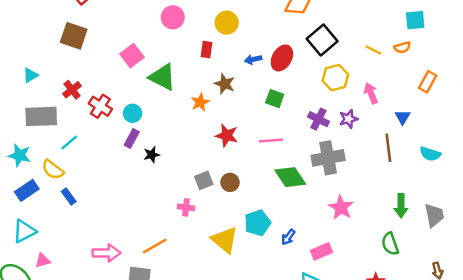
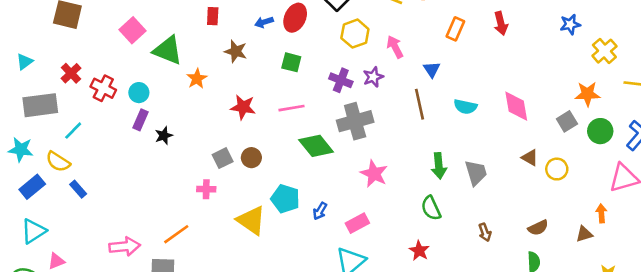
orange star: (200, 102) -> (197, 79), moved
cyan pentagon: (258, 223) -> (285, 199), turned -30

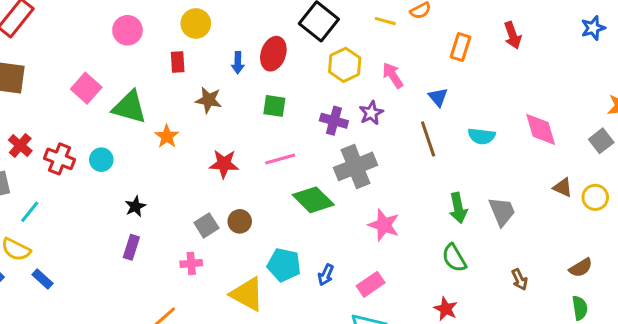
blue arrow: (264, 22) -> (238, 63), turned -66
purple rectangle: (141, 120) -> (131, 247), moved

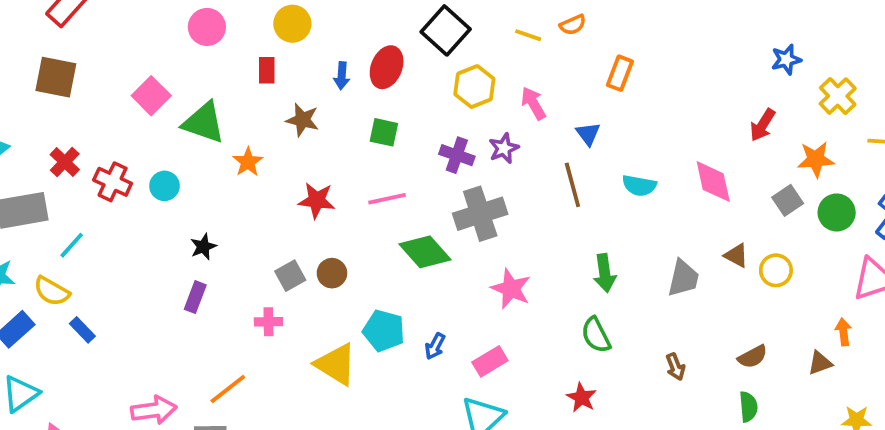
red arrow: (513, 35) -> (763, 125), moved, turned 48
gray trapezoid: (502, 211) -> (683, 278), moved, turned 32

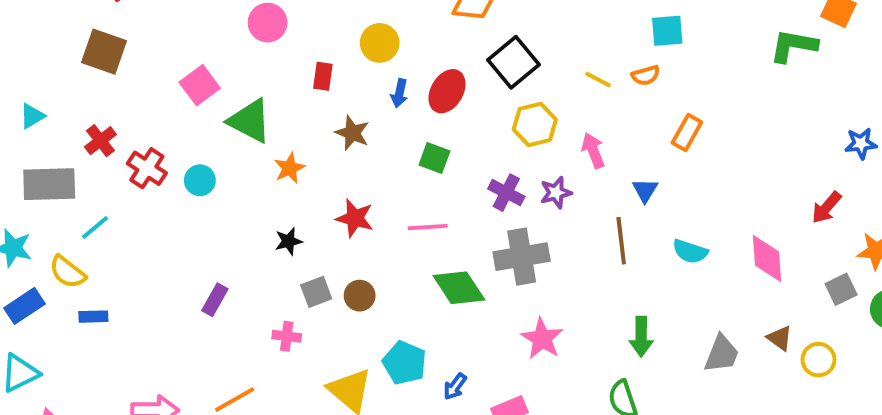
yellow circle: (292, 24) -> (380, 43), moved
black star: (203, 247) -> (289, 241), moved
blue rectangle: (82, 330) -> (93, 317), turned -56

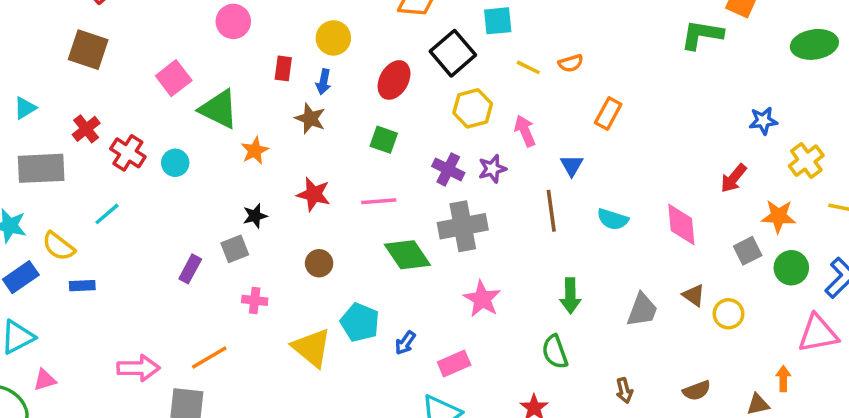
cyan square: (667, 31) -> (498, 21), moved
blue arrow: (399, 93) -> (323, 82), moved
cyan line: (95, 228) -> (107, 214), moved
gray square: (316, 292) -> (235, 249), moved

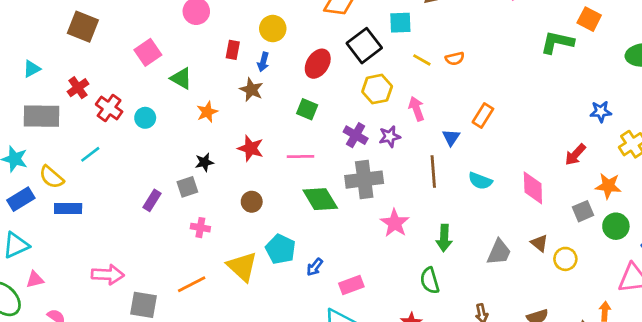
green triangle: (219, 109) -> (181, 78), size x0.7
orange rectangle: (608, 113) -> (483, 115), moved
blue rectangle: (82, 286) -> (68, 208), size x1.4
pink star: (482, 299) -> (395, 223), moved
orange line: (209, 357) -> (192, 284), moved

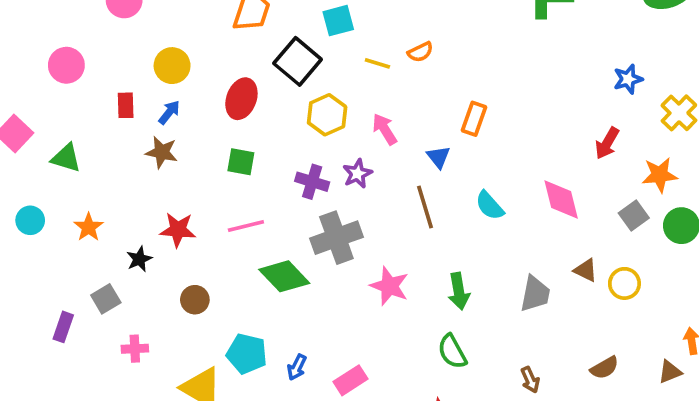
blue arrow: (263, 62) -> (169, 112), turned -144
orange star: (207, 112) -> (89, 227), moved
black star: (204, 162) -> (139, 259), moved
cyan semicircle: (480, 181) -> (490, 206), turned 40

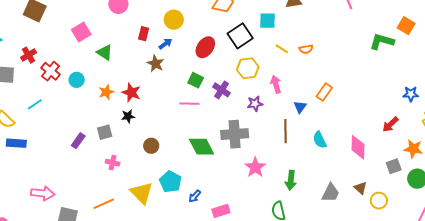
purple cross: (312, 182) -> (222, 90), moved
pink line: (246, 226) -> (189, 104), moved
red star: (178, 230) -> (131, 93), moved

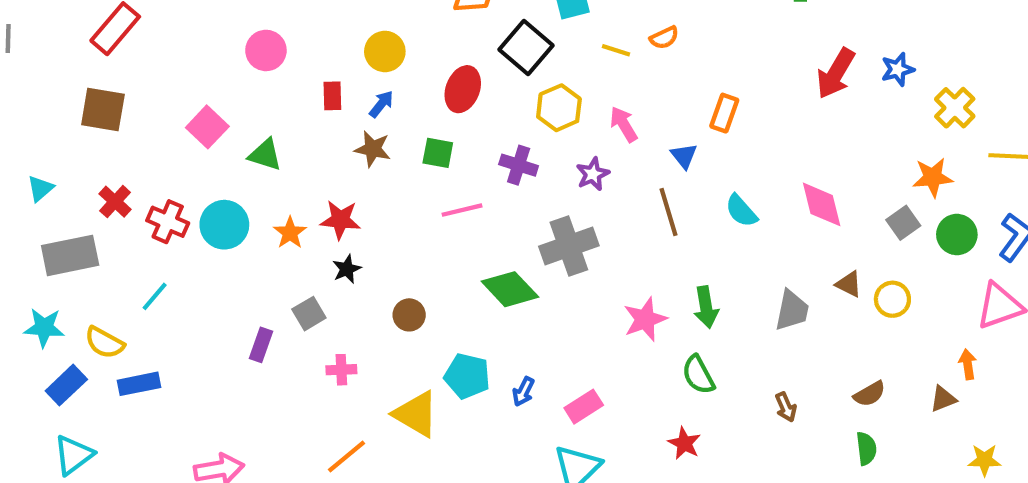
cyan circle: (77, 80) -> (224, 225), size x1.5
green square: (196, 80) -> (438, 153), moved
red arrow: (390, 124) -> (836, 73), moved, size x1.4
pink star: (255, 167) -> (645, 319), moved, turned 30

